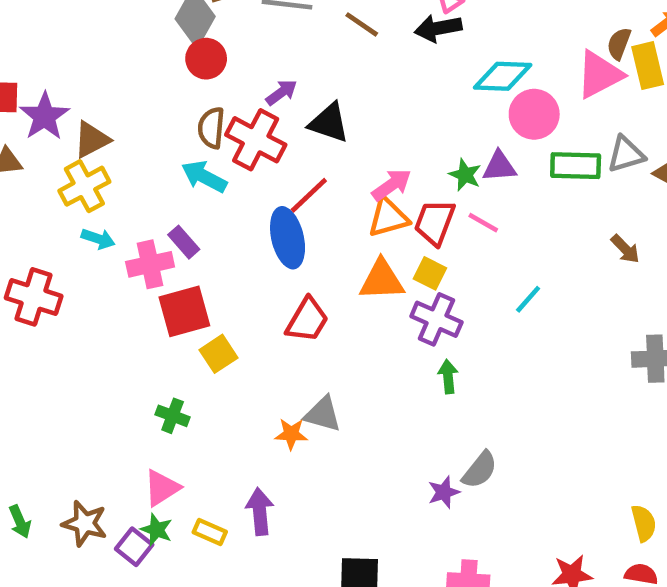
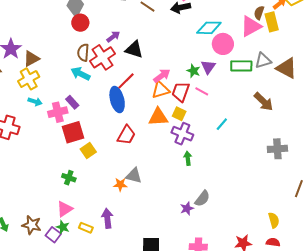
red cross: (256, 140) -> (102, 57), turned 30
purple triangle: (499, 166) -> (208, 67), turned -49
brown arrow: (625, 249) -> (263, 102), size x1.5

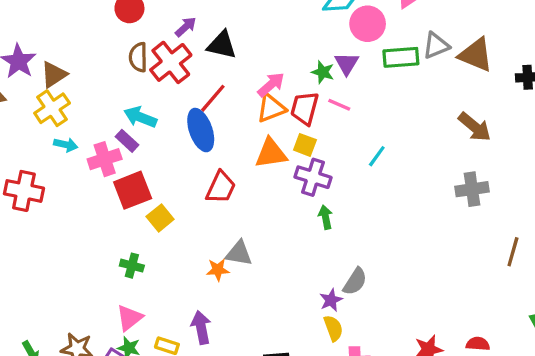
cyan arrow: (80, 74) -> (140, 117), moved
brown arrow: (263, 102) -> (475, 127), moved
yellow semicircle: (274, 220) -> (333, 328), moved

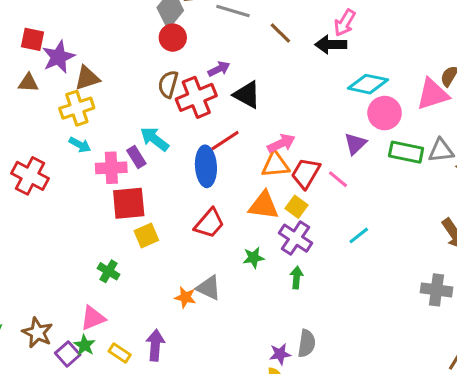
green star: (323, 72) -> (254, 258), moved, turned 30
gray semicircle: (355, 281) -> (307, 343), turned -40

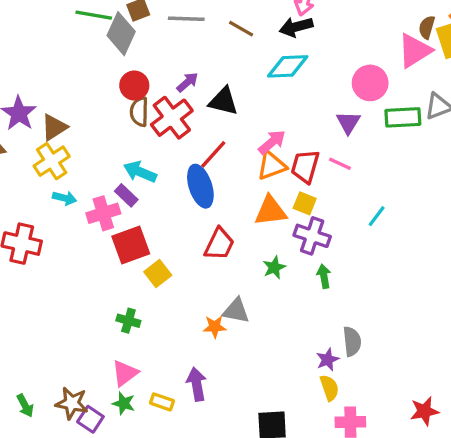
red circle: (173, 38) -> (134, 86), moved
cyan diamond: (368, 84) -> (288, 66), moved
purple square: (68, 354) -> (90, 419), moved

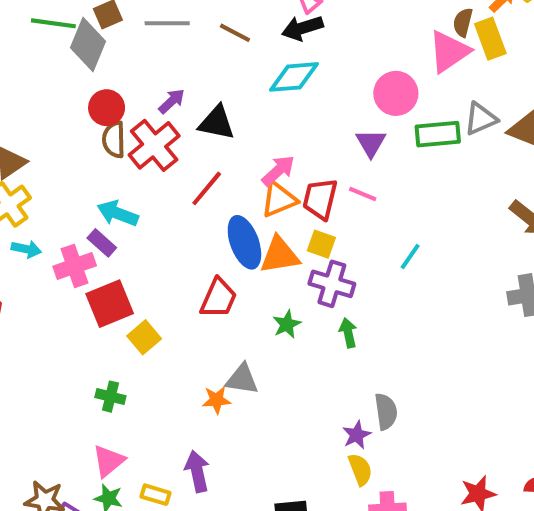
blue ellipse: (200, 186) -> (244, 242), moved

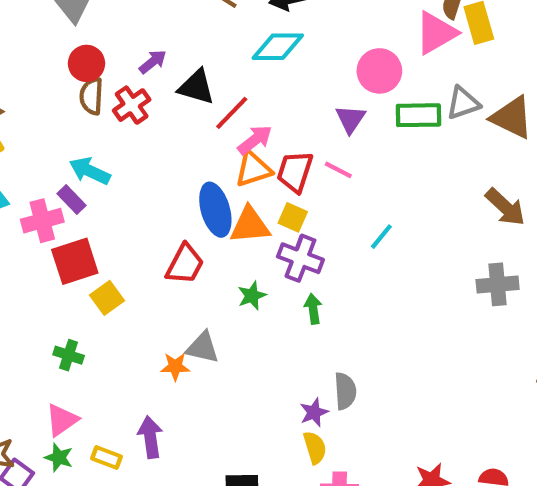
red cross: (154, 145) -> (132, 105), size x0.7
red line: (207, 188) -> (232, 113), moved

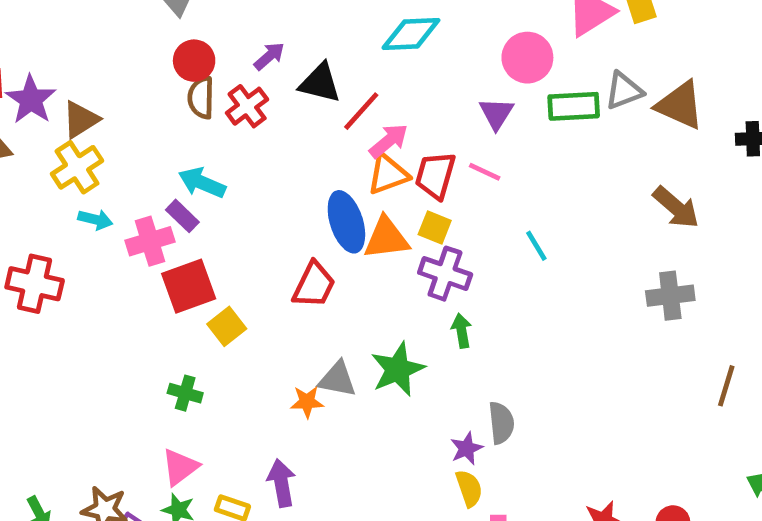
cyan line: (381, 237) -> (536, 246), turned -68
green star: (252, 296) -> (398, 369), moved, size x1.6

